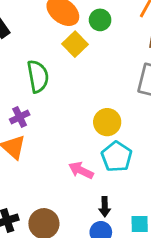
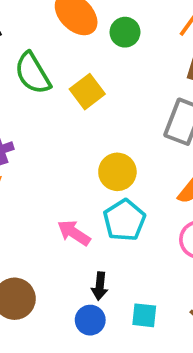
yellow square: (75, 44) -> (87, 92), moved
green semicircle: (38, 76) -> (33, 73), moved, turned 152

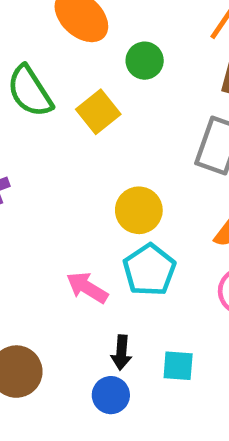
green circle: (125, 32) -> (145, 61), moved
cyan square: (144, 315) -> (178, 366), moved

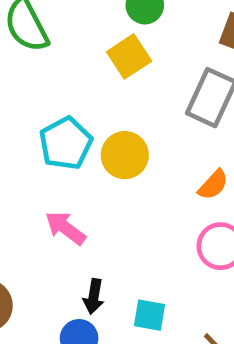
yellow square: (98, 112) -> (129, 56), moved
cyan pentagon: (149, 270) -> (66, 143), moved

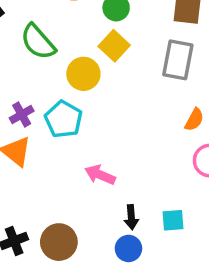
cyan pentagon: (66, 143) -> (64, 119), moved
yellow circle: (125, 155) -> (83, 74), moved

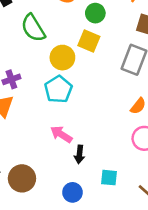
yellow square: (114, 46) -> (89, 41), turned -30
cyan pentagon: (64, 119) -> (58, 89), moved
black arrow: (131, 217) -> (79, 154), moved

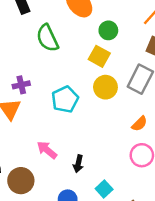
yellow circle: (62, 58) -> (105, 87), moved
pink arrow: (61, 134) -> (47, 150), moved
cyan square: (109, 178) -> (104, 189), turned 35

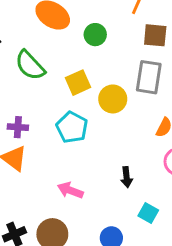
yellow square: (99, 56) -> (78, 83), moved, turned -35
purple cross: (21, 85) -> (18, 127), turned 35
black arrow: (78, 164) -> (127, 177), moved

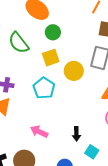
green circle: (95, 35) -> (53, 32), moved
black arrow: (127, 177) -> (76, 134), moved

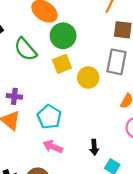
green circle: (53, 32) -> (63, 36), size x1.5
cyan pentagon: (44, 88) -> (49, 117), moved

